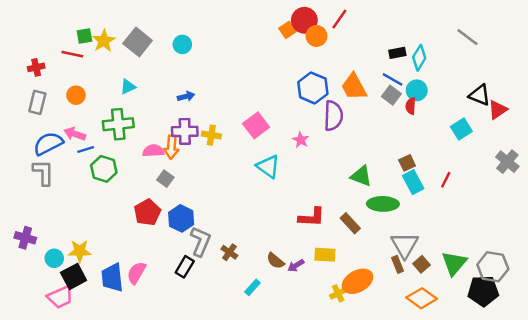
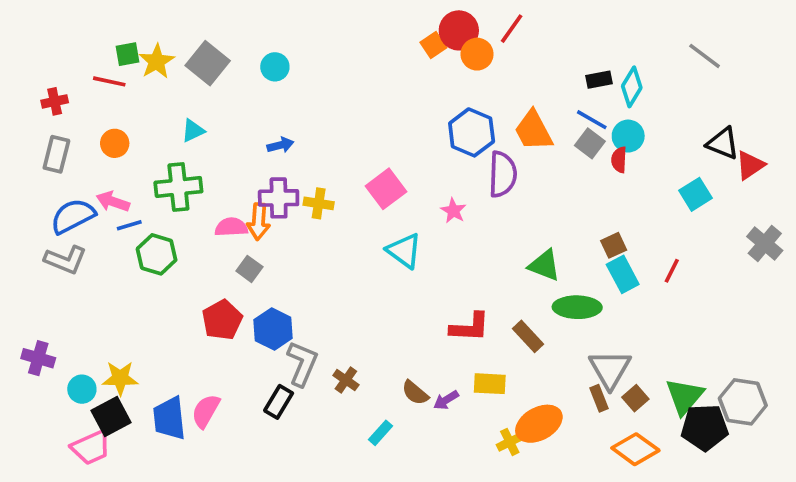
gray L-shape: (43, 173) -> (66, 260), turned 112
black pentagon: (483, 291) -> (705, 427), moved

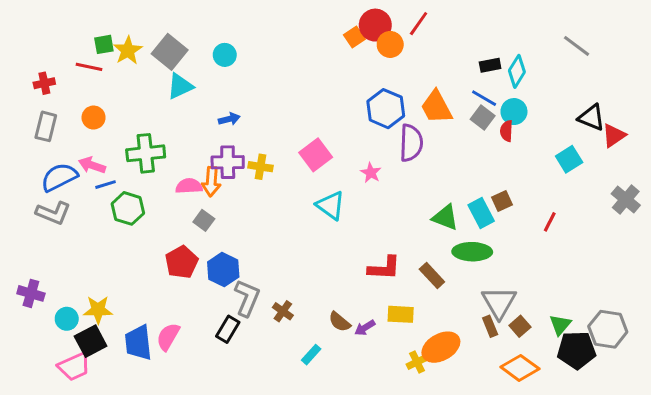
cyan triangle: (193, 131) -> (180, 86), moved, size x1.4
cyan rectangle: (623, 274) -> (481, 213), moved
green triangle: (685, 396) -> (560, 325), size x0.7

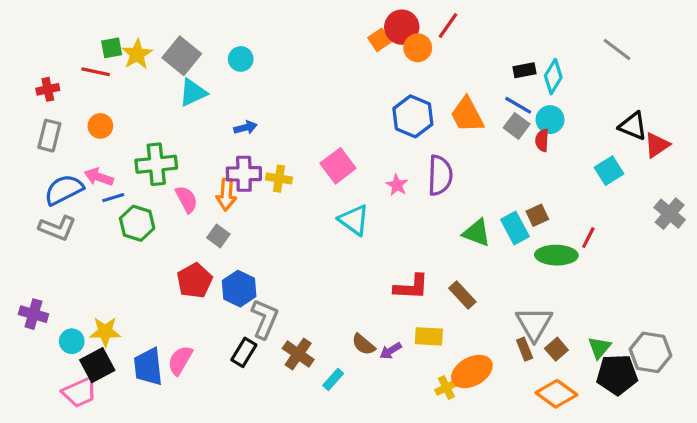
purple semicircle: (411, 143) -> (440, 175), moved
pink semicircle: (189, 186) -> (187, 199), moved, turned 65
green ellipse: (472, 252) -> (556, 255), moved
brown cross: (283, 311) -> (298, 354), moved, size x1.4

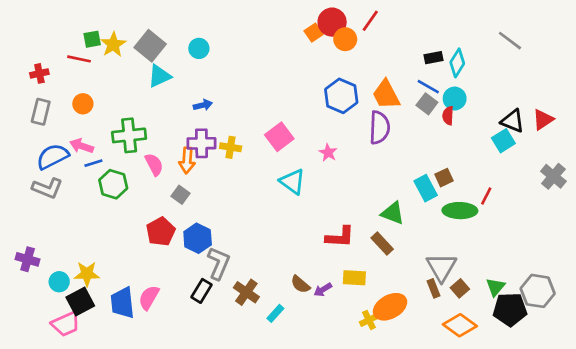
black triangle: (633, 126) -> (513, 121), moved
purple semicircle: (440, 175) -> (379, 128), moved
green triangle: (477, 233) -> (393, 213), moved

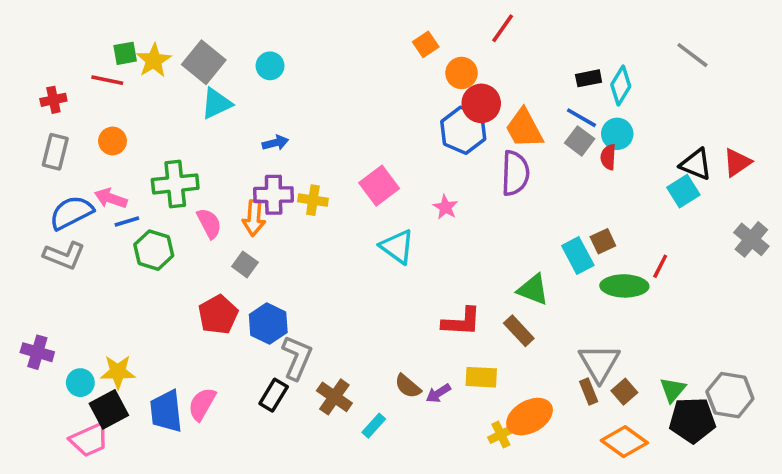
red circle: (332, 22) -> (481, 103), moved
orange circle: (345, 39) -> (462, 73), moved

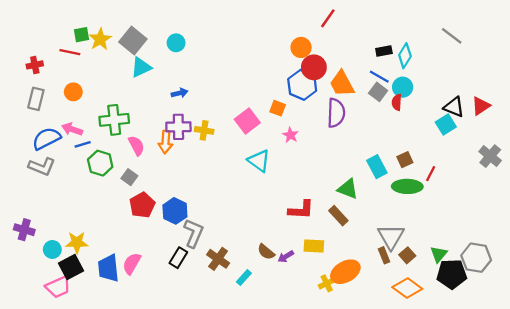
orange square: (426, 44) -> (278, 108), moved, turned -35
brown square: (603, 241) -> (405, 160), moved
gray square: (245, 264) -> (129, 177), moved

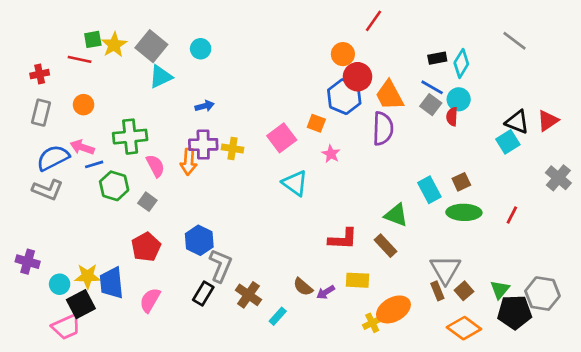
red line: (431, 174) -> (512, 215), moved
red pentagon: (142, 205) -> (146, 247), moved
blue trapezoid: (108, 268) -> (111, 283), moved

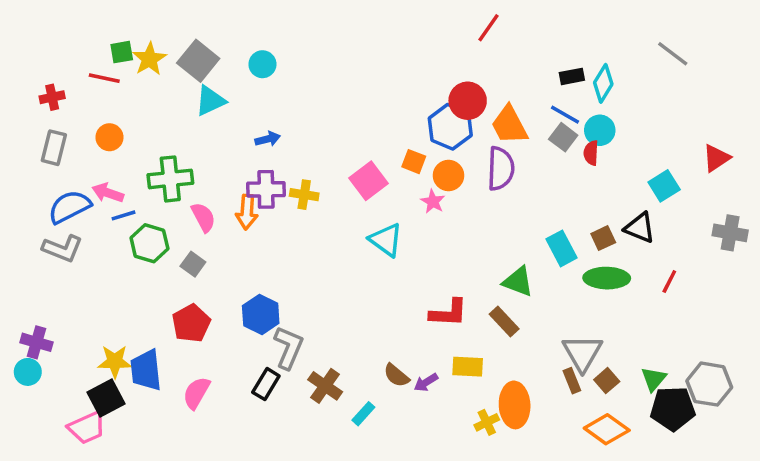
orange circle: (343, 54) -> (448, 175), moved
black triangle: (517, 122) -> (640, 228), moved
gray cross: (558, 178) -> (730, 233), turned -30
cyan circle: (60, 284) -> (28, 372), moved
orange ellipse: (393, 309) -> (515, 405), turned -64

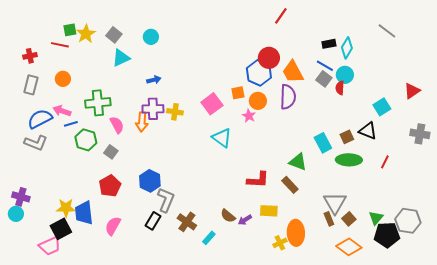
gray square: (198, 61) -> (114, 35), size x0.7
orange square: (414, 162) -> (238, 93), turned -32

